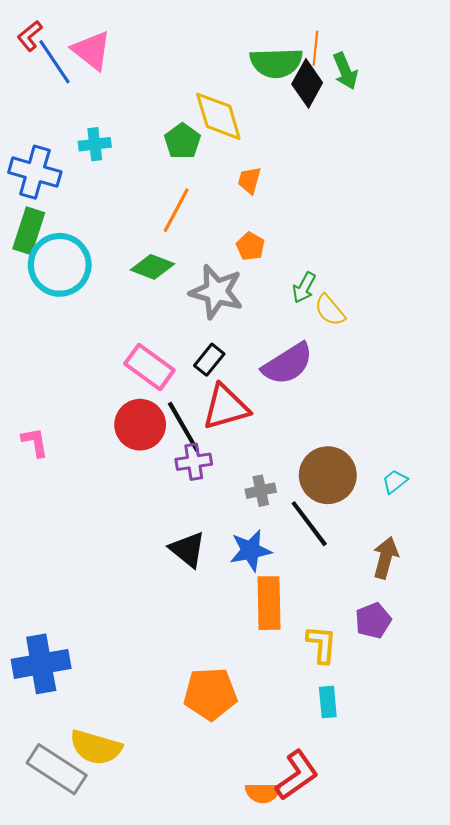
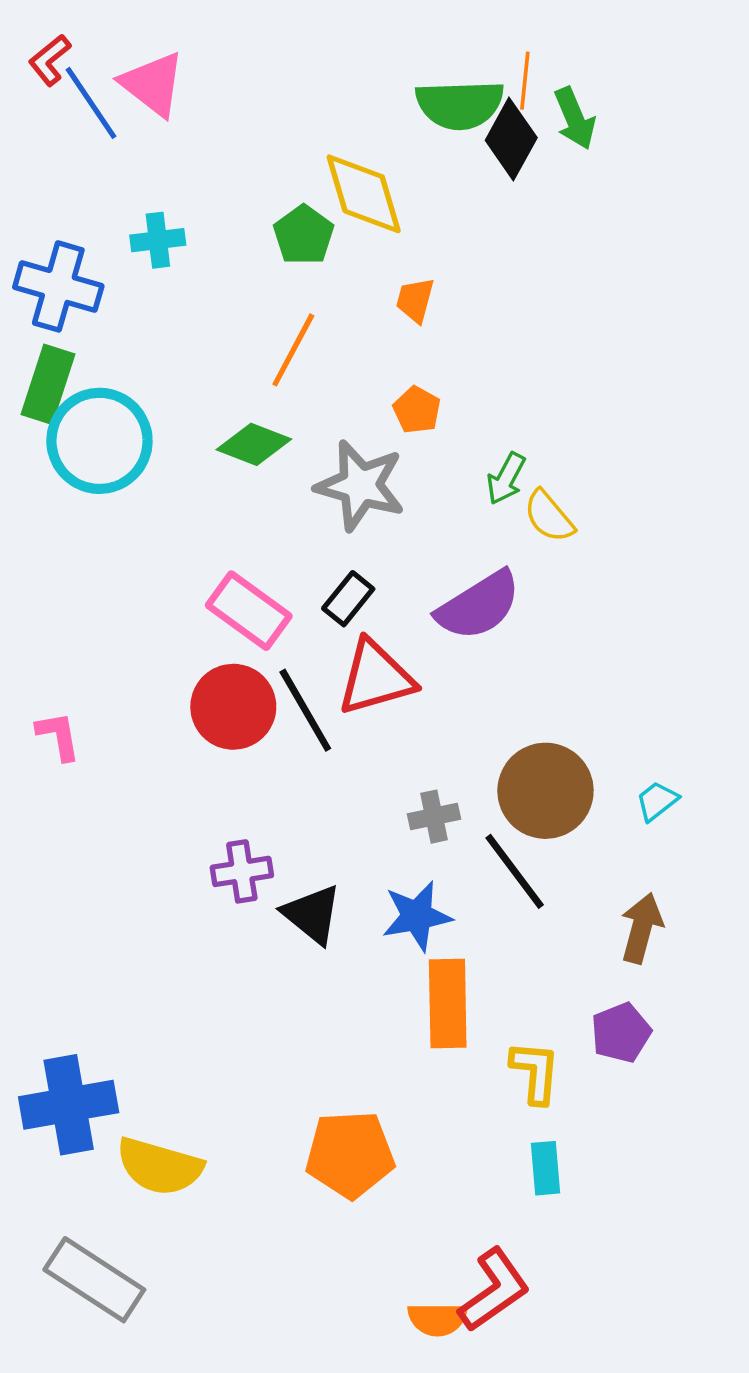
purple cross: (194, 462) -> (242, 871), moved
yellow semicircle: (96, 747) -> (160, 1166), moved

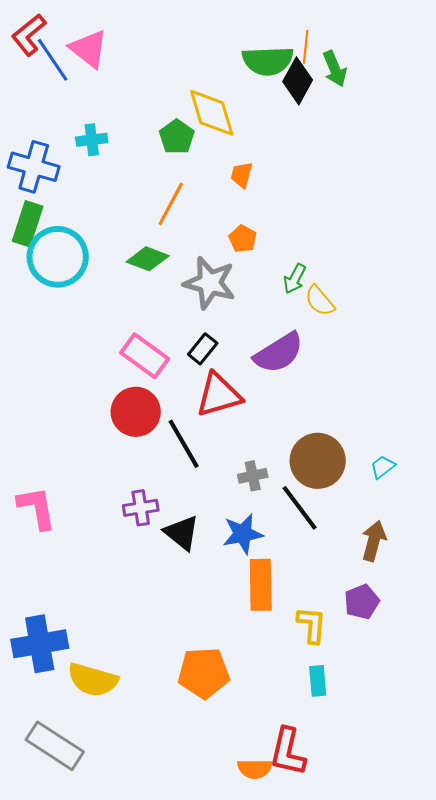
red L-shape: (50, 60) -> (29, 35), size x1.4
black line: (305, 710) -> (184, 444), moved
pink L-shape: (58, 736) -> (37, 508), moved, size x1.5
red L-shape: (494, 1290) -> (288, 752), turned 138

